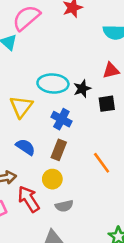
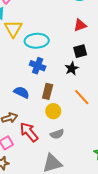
black star: (82, 89) -> (72, 68), moved
yellow triangle: (21, 107) -> (13, 29), moved
blue cross: (61, 119) -> (38, 66), moved
yellow circle: (52, 179) -> (53, 111), moved

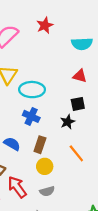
red triangle: (80, 25) -> (80, 76), turned 32

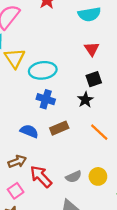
red triangle: (80, 76) -> (92, 49), turned 48
brown rectangle: (40, 145) -> (59, 128), turned 56
yellow circle: (45, 166) -> (98, 176), moved

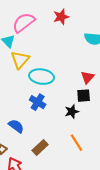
red triangle: (92, 49) -> (87, 77), moved
brown rectangle: (59, 128) -> (40, 147), moved, turned -35

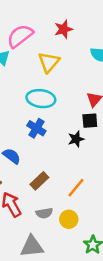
yellow triangle: (20, 60) -> (49, 62), moved
orange line: (76, 143) -> (76, 188), moved, turned 72

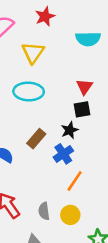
blue cross: (36, 128) -> (63, 154), moved, turned 30
brown rectangle: (39, 181) -> (36, 139), moved
gray semicircle: (44, 213) -> (44, 211), turned 98

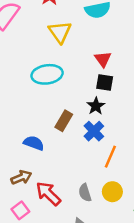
yellow triangle: (33, 53) -> (60, 32), moved
black square: (82, 109) -> (105, 83), turned 30

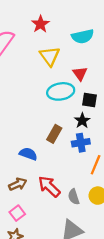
red triangle: (103, 59) -> (80, 74), moved
cyan ellipse: (47, 74) -> (61, 91), moved
blue cross: (94, 131) -> (81, 143), turned 36
red arrow: (48, 194) -> (49, 187), moved

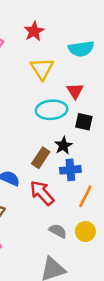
black star: (82, 121) -> (63, 146), moved
red arrow: (49, 187) -> (42, 193), moved
gray semicircle: (74, 197) -> (58, 231), turned 133

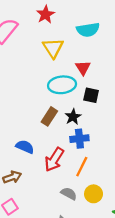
brown rectangle: (41, 158) -> (49, 116), moved
red arrow: (42, 193) -> (54, 160), turned -105
orange line: (85, 196) -> (82, 167), moved

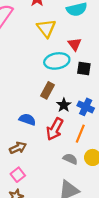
black star: (73, 117) -> (64, 105), moved
blue cross: (79, 139) -> (86, 107), moved, turned 35

